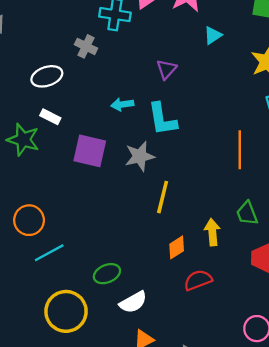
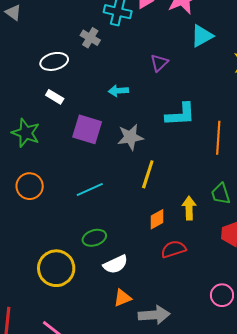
cyan triangle: (213, 35) -> (202, 36), size x1.4
cyan L-shape: (162, 119) -> (180, 115), moved, turned -88
green star: (23, 140) -> (26, 133), moved
cyan line: (49, 253) -> (90, 189), moved

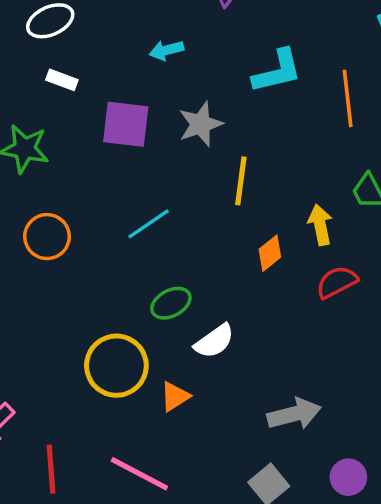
red semicircle: (174, 249) -> (337, 282), moved
orange triangle: (122, 298) -> (175, 396), moved

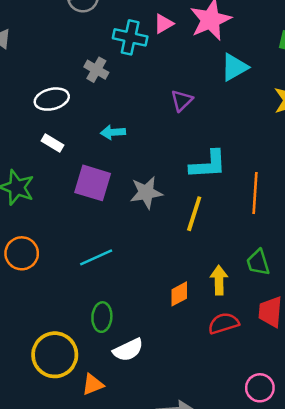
cyan arrow: (166, 50) -> (113, 132), moved
yellow line: (241, 181) -> (194, 214), moved
green ellipse: (171, 303) -> (102, 317), turned -68

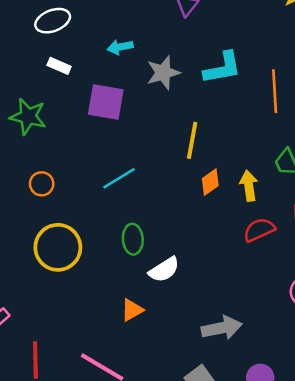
gray star: (146, 193) -> (163, 73), moved
yellow line: (194, 214) -> (192, 140), moved
orange circle: (22, 253) -> (42, 184), size x0.7
orange diamond: (179, 294) -> (210, 182), moved
yellow circle: (55, 355) -> (58, 247), moved

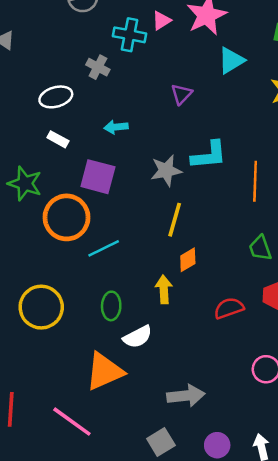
gray star: (163, 73) -> (166, 170), moved
orange circle: (42, 184) -> (67, 217), moved, size x2.0
yellow arrow: (249, 186) -> (164, 289), moved
orange triangle: (132, 310) -> (104, 371), size x1.8

